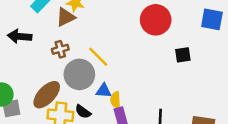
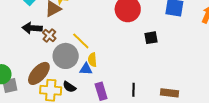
black arrow: (20, 36) -> (32, 28), moved
brown cross: (60, 49) -> (49, 36), turned -32
yellow semicircle: (115, 100) -> (92, 60), moved

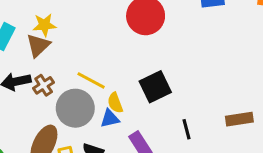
brown cross: (49, 36) -> (44, 85), turned 32
black square: (151, 38) -> (155, 87), moved, size x1.5

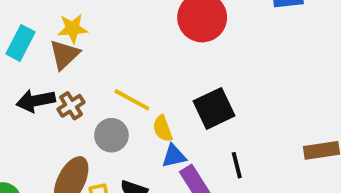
gray circle: (75, 108) -> (111, 135), size x0.7
blue triangle: (110, 119) -> (174, 156), moved
black line: (187, 129) -> (237, 165), moved

